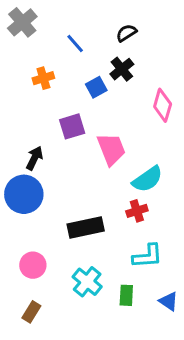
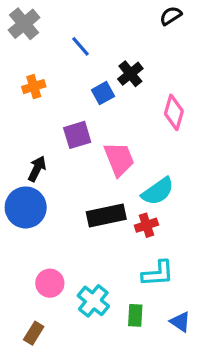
black semicircle: (126, 33) -> (171, 16), moved
orange cross: (43, 78) -> (34, 87), moved
black rectangle: (86, 227) -> (106, 215), moved
pink circle: (33, 265) -> (50, 283), moved

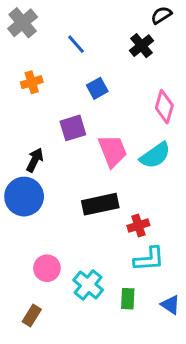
black cross: (130, 74) -> (141, 46), moved
cyan semicircle: (158, 191) -> (155, 155), moved
red cross: (146, 225) -> (138, 226), moved

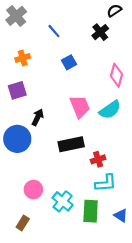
purple square: (73, 128) -> (17, 90), moved
black arrow: (35, 160) -> (38, 117), moved
green rectangle: (128, 299) -> (91, 211), size x1.5

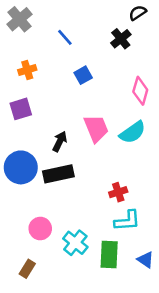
black arrow: (38, 117) -> (60, 141), moved
black rectangle: (71, 144) -> (58, 174), moved

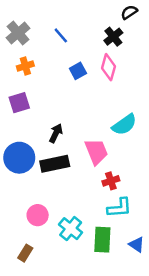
gray cross: (19, 19) -> (18, 33), moved
pink diamond: (140, 91) -> (108, 67), moved
pink trapezoid: (96, 128) -> (96, 152), moved

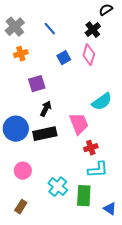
purple square: (19, 103) -> (37, 84), moved
pink circle: (38, 215) -> (23, 171), moved
blue triangle: (137, 244) -> (110, 209), moved

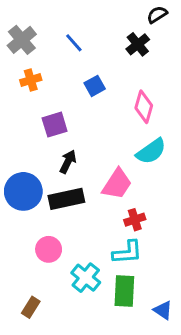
pink diamond: (89, 55) -> (144, 107), moved
pink trapezoid: (79, 124) -> (117, 184), turned 55
cyan L-shape: (98, 170) -> (127, 252), moved
pink circle: (23, 171) -> (49, 249), moved

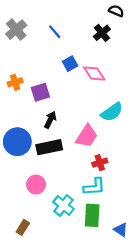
black semicircle: (157, 15) -> (116, 11), turned 56
orange cross: (31, 80) -> (15, 82), moved
pink diamond: (144, 107) -> (94, 74), moved, turned -50

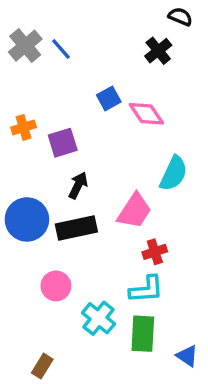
blue line: (55, 32) -> (61, 49), moved
cyan semicircle: (112, 112) -> (174, 173), turned -30
brown rectangle: (23, 227) -> (42, 366), moved

